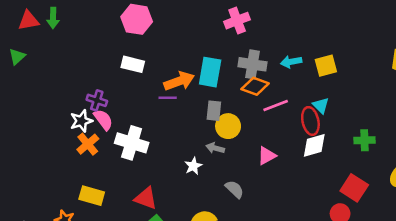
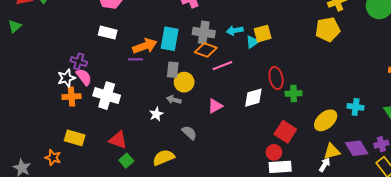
cyan triangle: (321, 106) -> (252, 42), moved, turned 40
red ellipse: (310, 121) -> (276, 78), moved
orange cross: (88, 144) -> (72, 97), turned 36

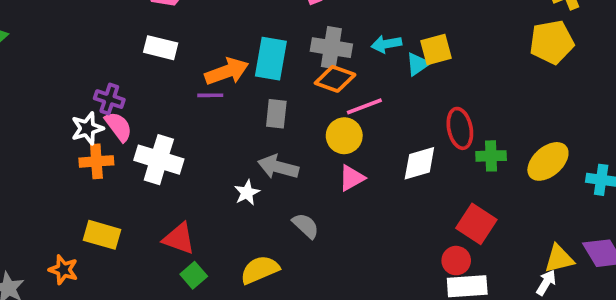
yellow circle: (184, 82) -> (344, 136), moved
gray arrow: (174, 100) -> (278, 167), size x1.5
yellow ellipse: (326, 120) -> (548, 161), moved

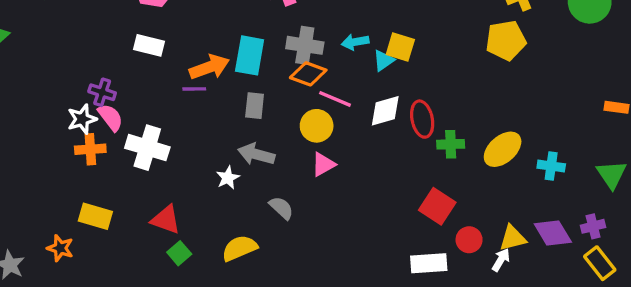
yellow square: (436, 49) -> (400, 47), turned 32
pink line: (364, 106) -> (335, 99), turned 44
white diamond: (419, 163) -> (385, 111), moved
red circle: (456, 261) -> (469, 240), moved

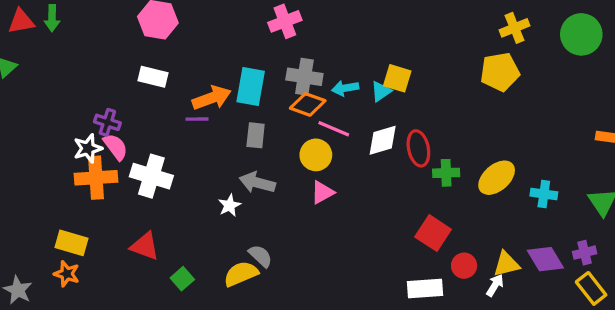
cyan arrow: (355, 42) -> (345, 88), moved
orange cross: (90, 149) -> (96, 178), size x1.4
gray semicircle: (281, 208) -> (260, 256), moved
yellow rectangle: (95, 216) -> (72, 243), moved
red triangle: (166, 220) -> (145, 246), moved

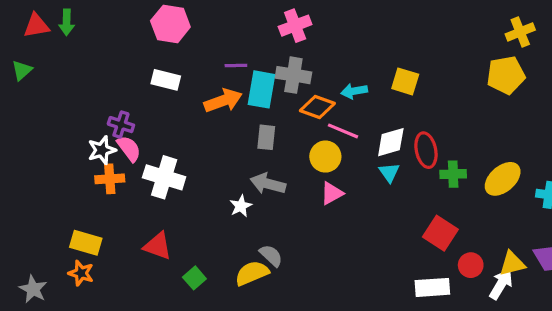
gray cross: (304, 77) -> (293, 75), moved
cyan triangle: (381, 91) -> (389, 172), moved, turned -30
purple line: (197, 119) -> (236, 65), moved
orange cross: (96, 178) -> (110, 179), size x0.7
white arrow: (495, 285) -> (501, 284), size x1.4

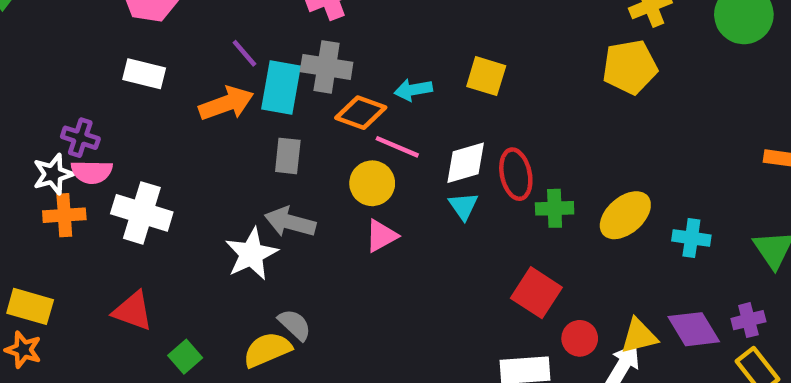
purple line: (236, 65) -> (244, 53), turned 50
pink semicircle: (129, 149) -> (92, 172), turned 128
white star: (241, 206) -> (251, 254), size x1.6

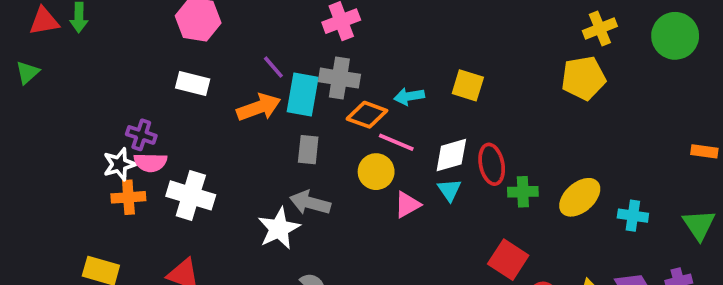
pink triangle: (381, 236) -> (407, 205), moved

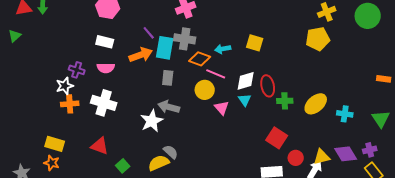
pink semicircle: (150, 162) -> (106, 68), moved
pink triangle: (407, 205) -> (222, 108), turned -42

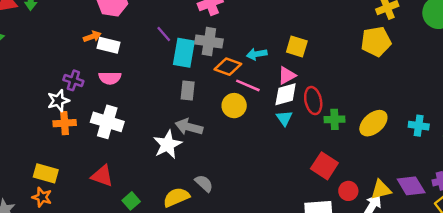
orange arrow: (141, 55) -> (92, 36), moved, size x0.6
pink triangle: (222, 108) -> (287, 75), moved, turned 42
cyan cross: (345, 114) -> (419, 126), moved
gray semicircle: (171, 152) -> (204, 183), moved

